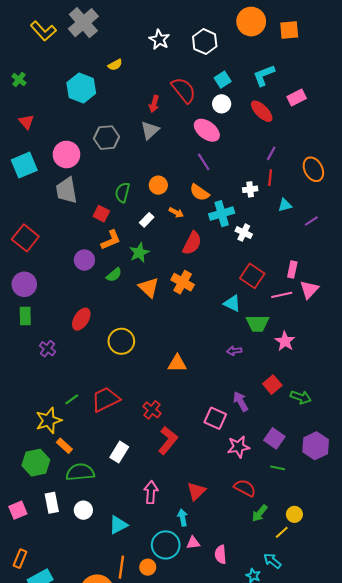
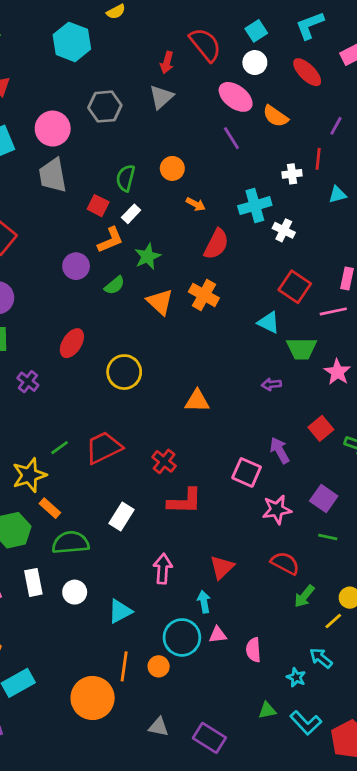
purple line: (271, 153) -> (336, 126), moved
orange semicircle: (199, 192) -> (275, 116), moved
white rectangle: (147, 220) -> (131, 214), moved
red L-shape: (168, 440) -> (185, 501), turned 52

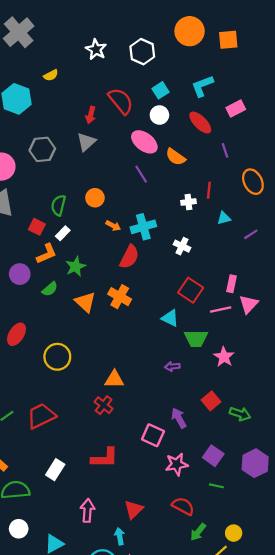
purple line: (336, 126) -> (225, 150), moved, turned -48
cyan cross: (255, 206) -> (143, 227), moved
red cross: (164, 461) -> (104, 405), moved

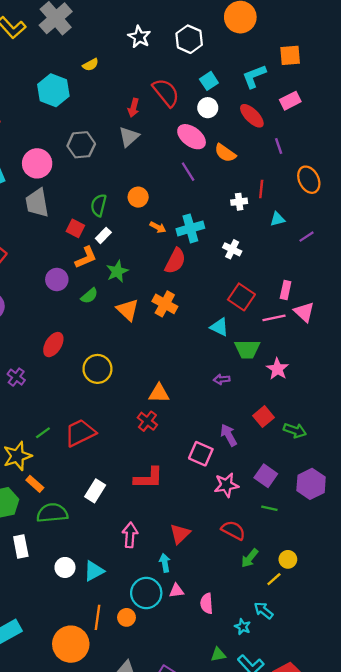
orange square: (228, 40) -> (290, 55), moved
pink triangle: (249, 304) -> (304, 312), turned -30
white circle: (19, 529) -> (65, 567), moved

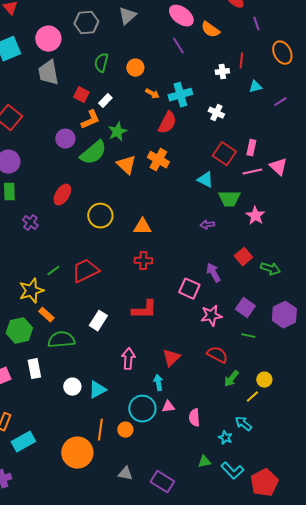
green semicircle: (99, 205) -> (101, 63), moved
pink rectangle: (286, 290) -> (251, 148), moved
green semicircle: (89, 296) -> (93, 153), size x1.8
orange triangle: (159, 393) -> (142, 227), moved
red cross: (147, 421) -> (143, 261), turned -36

